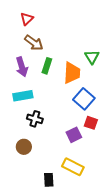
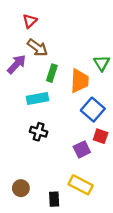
purple arrow: (22, 67) -> (16, 64), moved, turned -120
cyan rectangle: (23, 96) -> (37, 99), moved
brown circle: (24, 147) -> (21, 188), moved

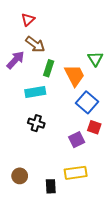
orange trapezoid: (80, 81) -> (75, 75), turned -30
yellow rectangle: (81, 185) -> (76, 173), turned -35

